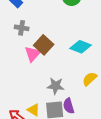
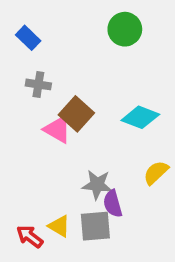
pink triangle: (33, 54) -> (57, 129), turned -42
purple semicircle: (69, 106) -> (113, 204), moved

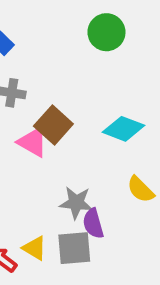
yellow semicircle: (156, 173) -> (141, 189), turned -92

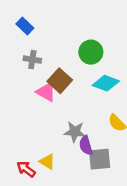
green circle: (106, 32) -> (91, 52), moved
gray square: (74, 248) -> (100, 159), moved

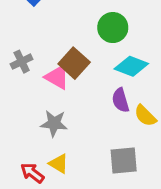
gray cross: (32, 60) -> (22, 62), moved, turned -35
gray star: (75, 132) -> (54, 123), moved
purple semicircle: (86, 145) -> (120, 100), moved

